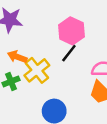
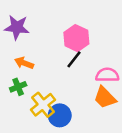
yellow cross: (37, 70) -> (43, 105), moved

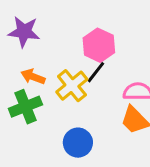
green cross: (18, 87) -> (25, 107), size x1.5
yellow cross: (43, 105) -> (72, 86), moved

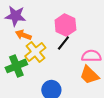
orange arrow: (33, 77) -> (23, 35), moved
yellow cross: (72, 86) -> (35, 52), moved

